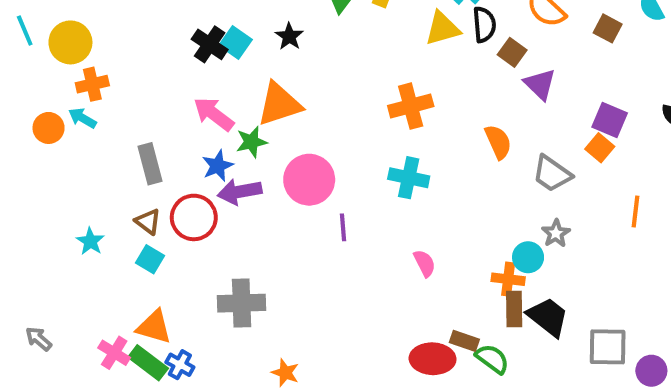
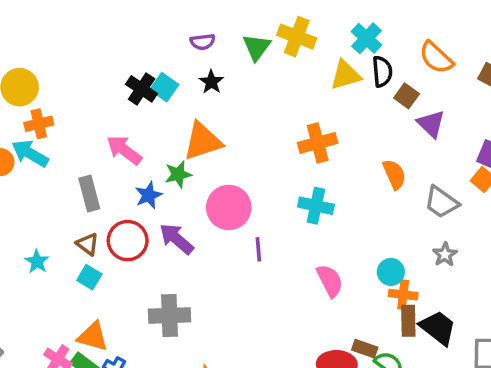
pink arrow: (214, 114) -> (124, 150), moved
cyan arrow: (82, 118) -> (30, 153), size x1.5
purple arrow: (240, 192) -> (176, 239), moved, turned 51
cyan circle: (528, 257) -> (391, 272), moved
pink semicircle: (425, 263) -> (330, 281), size x1.4

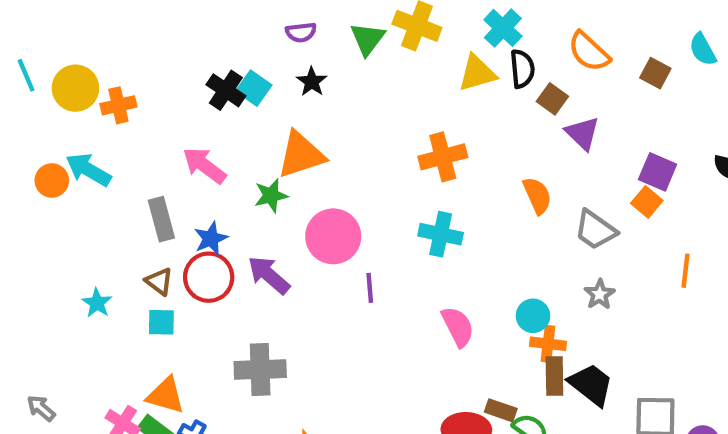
orange cross: (39, 124) -> (118, 105), moved
blue star: (149, 195) -> (211, 238), moved
cyan square: (89, 277) -> (161, 322), turned -30

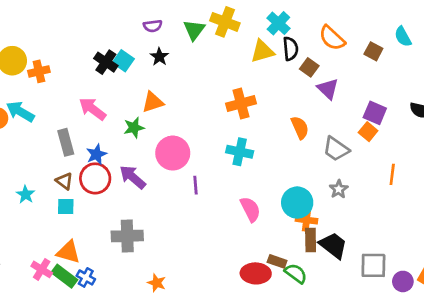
orange triangle: (301, 155) -> (153, 102), size x0.7
cyan circle: (533, 316) -> (297, 203), size x1.5

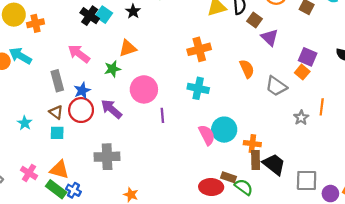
gray star: (339, 189) -> (301, 118), moved
cyan circle: (297, 203) -> (224, 130), moved
pink cross: (42, 269) -> (29, 173), moved

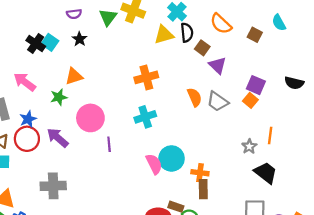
gray trapezoid: (276, 86) -> (218, 102), moved
cyan cross: (198, 88) -> (145, 117), turned -30
black trapezoid: (274, 164) -> (266, 173), moved

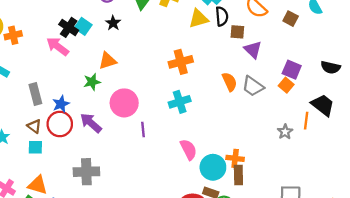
brown square: (202, 48) -> (237, 32), turned -32
pink arrow: (25, 82) -> (58, 46), moved
cyan circle: (172, 158) -> (213, 167), moved
black trapezoid: (266, 173) -> (323, 105), moved

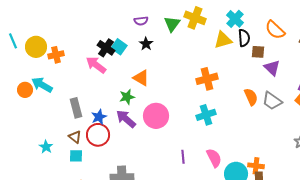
orange triangle: (108, 61) -> (141, 78), turned 48
purple arrow: (91, 123) -> (126, 119), moved
purple line: (143, 130) -> (183, 157), moved

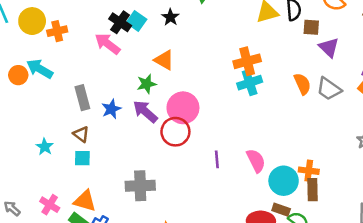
cyan cross: (206, 115) -> (250, 83), moved
red circle: (98, 135) -> (175, 132), moved

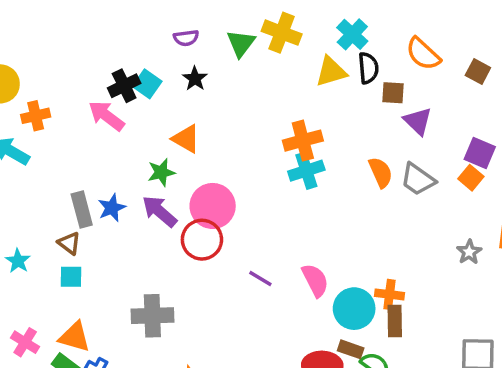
black cross: (120, 22) -> (124, 86), turned 30
orange cross: (57, 31) -> (36, 116), moved
gray rectangle: (82, 98) -> (82, 210), moved
purple line: (217, 159) -> (260, 279), turned -54

